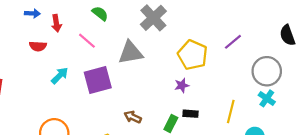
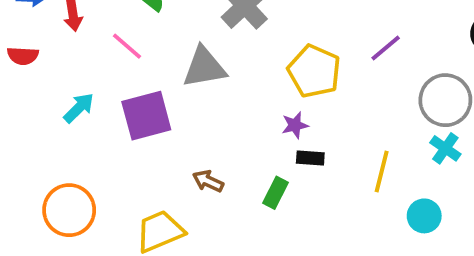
red semicircle: (38, 46) -> (23, 56), moved
black rectangle: (190, 114) -> (310, 158), moved

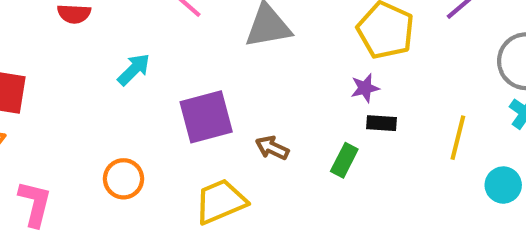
purple square: (146, 116) -> (206, 117), moved
orange circle: (69, 210) -> (124, 179), size x0.7

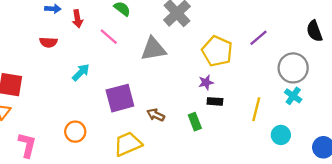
green rectangle: (344, 160) -> (195, 122), turned -48

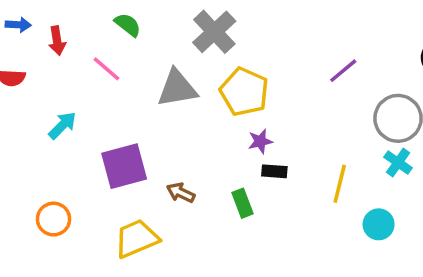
yellow pentagon: (217, 51) -> (244, 92), moved

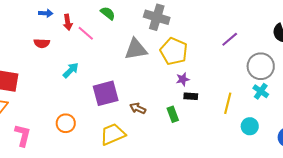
gray cross: (214, 32) -> (157, 17), turned -30
pink line: (107, 69) -> (86, 33), moved

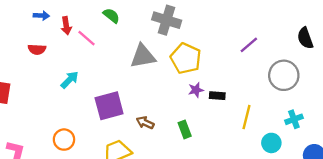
cyan cross: (261, 91) -> (294, 119), moved, turned 35
black rectangle: (191, 96) -> (217, 96), moved

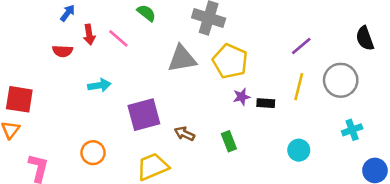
blue arrow: (41, 16) -> (68, 13), turned -56
red arrow: (66, 26) -> (89, 35), moved
cyan arrow: (70, 80) -> (99, 85), turned 36
yellow line: (247, 117) -> (299, 87), moved
cyan circle: (271, 143) -> (299, 150), moved

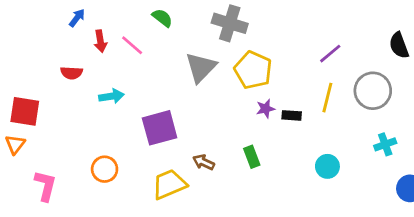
red semicircle: (63, 51) -> (72, 73), moved
gray triangle: (182, 59) -> (201, 67), turned -36
brown arrow: (184, 134) -> (204, 162), moved

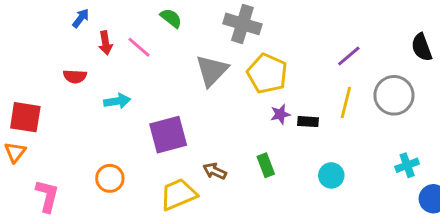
cyan cross: (385, 144) -> (407, 165), moved
cyan circle: (327, 166) -> (331, 175), moved

